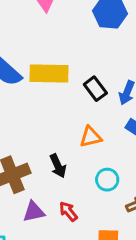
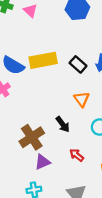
orange triangle: (91, 137) -> (82, 99), turned -42
purple triangle: (34, 212) -> (42, 162), moved

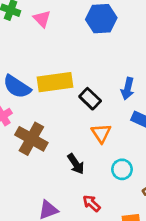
black rectangle: (78, 64) -> (90, 99), moved
brown cross: (32, 137) -> (31, 139), moved, turned -30

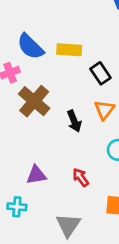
yellow rectangle: (55, 82) -> (69, 50), size x0.7
black arrow: (76, 164) -> (74, 121), moved

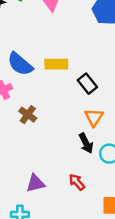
brown cross: (34, 101) -> (28, 115), size x0.6
black arrow: (74, 121) -> (86, 143), moved

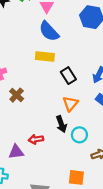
blue semicircle: (20, 64) -> (49, 31), moved
red arrow: (77, 182) -> (36, 139), moved, turned -64

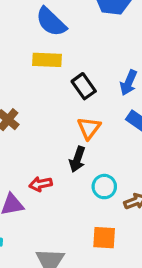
black arrow: (61, 124) -> (77, 159), turned 42
cyan circle: (79, 135) -> (104, 187), moved

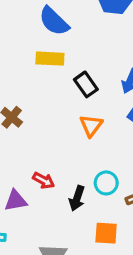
black arrow: (77, 159) -> (77, 198), moved
red arrow: (41, 184) -> (44, 180), turned -140

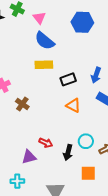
black rectangle: (86, 84) -> (68, 79), turned -70
orange triangle: (91, 126) -> (73, 105), turned -35

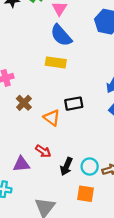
black rectangle: (68, 79) -> (74, 104), moved
orange triangle: (73, 105) -> (52, 118), moved
cyan circle: (86, 141) -> (90, 167), moved

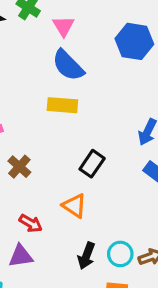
black rectangle: (74, 104) -> (92, 164), turned -42
orange triangle: (52, 118) -> (74, 206), moved
red arrow: (43, 151) -> (31, 223), moved

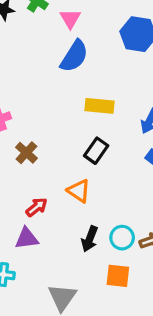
blue semicircle: (68, 65) -> (74, 56), turned -104
yellow rectangle: (62, 105) -> (99, 106), moved
red arrow: (31, 223) -> (37, 207), turned -70

